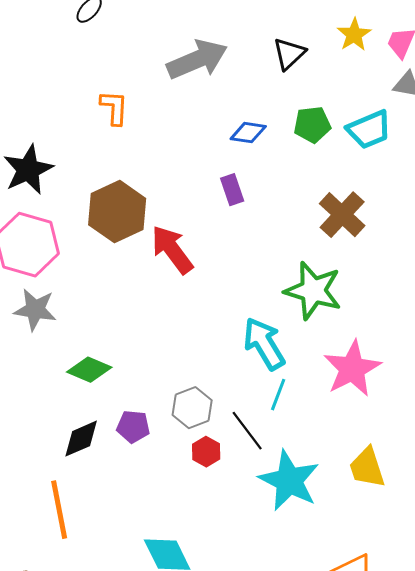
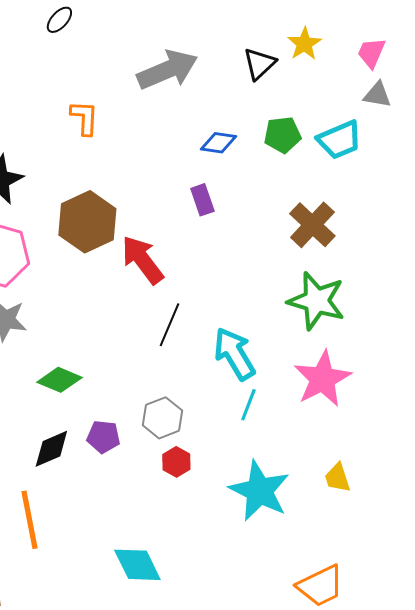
yellow star: (354, 35) -> (304, 44), moved
green star: (313, 291) -> (316, 301), moved
black line: (247, 431) -> (169, 325), moved, turned 60
yellow trapezoid: (367, 468) -> (337, 478), size x0.7

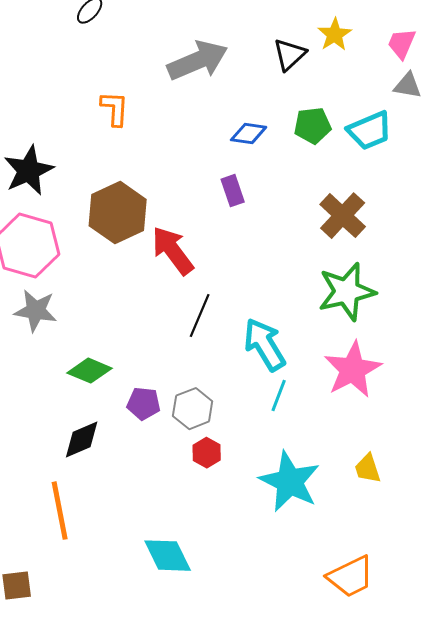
green star: (316, 301) -> (347, 292), turned -30
purple pentagon: (103, 437) -> (144, 404), moved

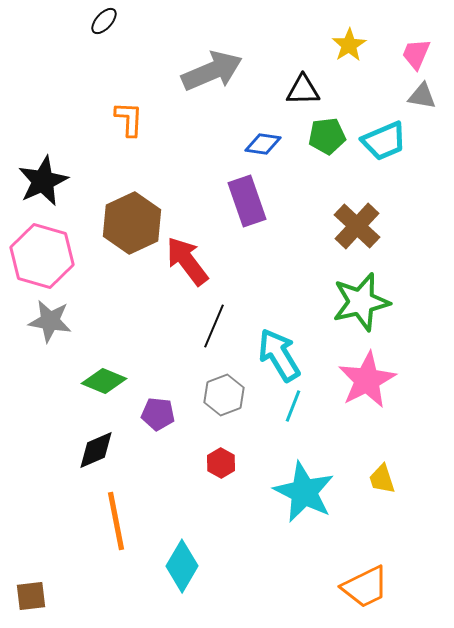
black triangle: (290, 55) -> (303, 90), moved, turned 42
purple rectangle: (233, 191) -> (247, 201), size x1.6
gray hexagon: (193, 409) -> (224, 395), moved
orange line: (60, 511) -> (116, 521), moved
cyan diamond: (168, 556) -> (182, 566), turned 57

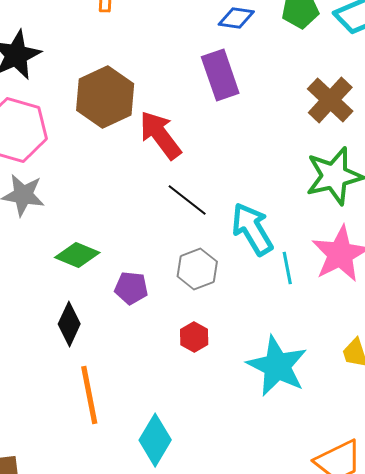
black line: (214, 326) -> (187, 200), turned -75
cyan line: (293, 406) -> (287, 268), moved, turned -32
black diamond: (96, 450) -> (69, 324), turned -42

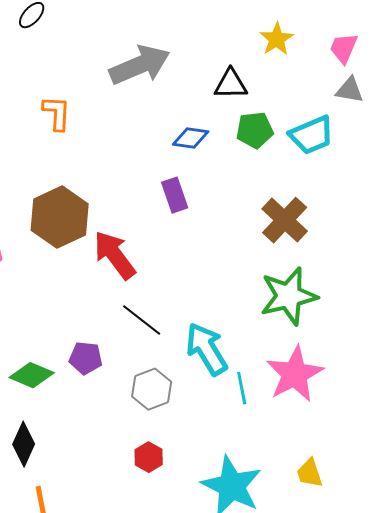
purple rectangle: (220, 75) -> (175, 195), size x0.7
purple pentagon: (131, 288) -> (86, 358), moved

